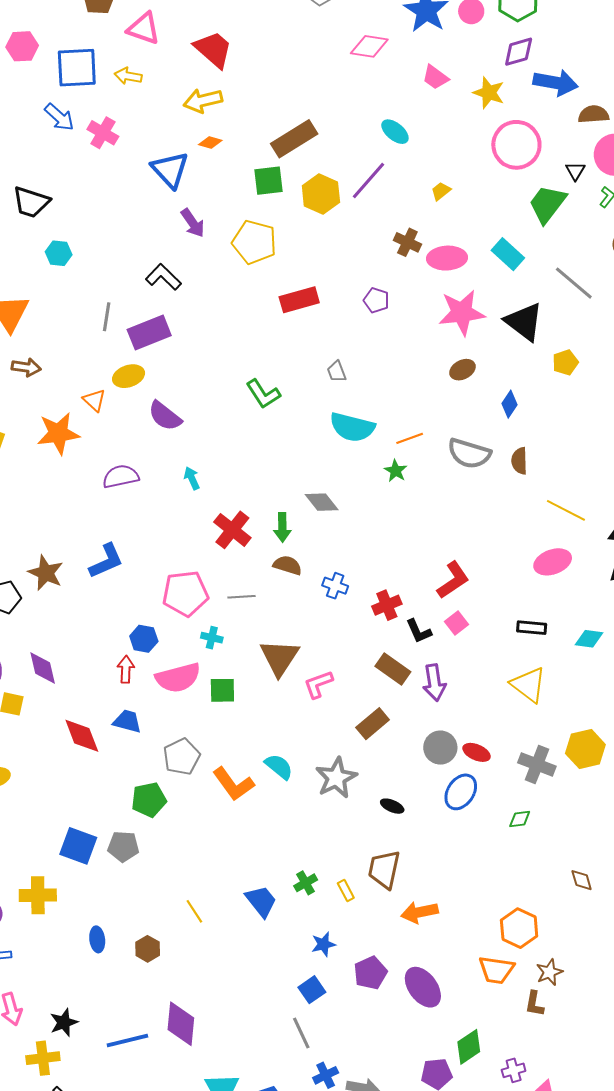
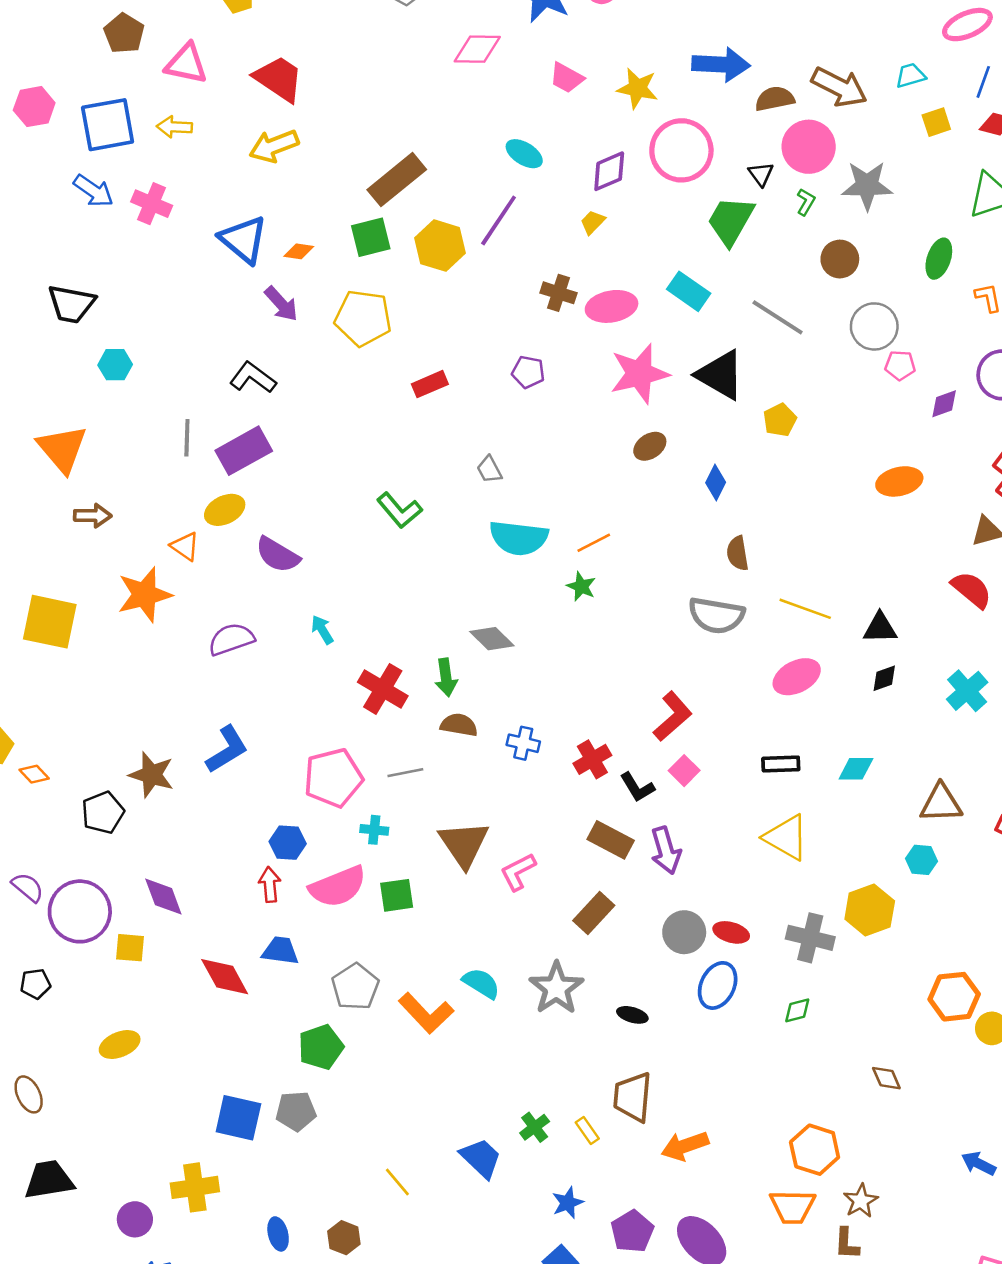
purple diamond: (519, 52) -> (609, 171), moved
orange diamond: (210, 142) -> (299, 251), moved
red rectangle: (299, 300) -> (430, 384), size x0.7
gray semicircle: (469, 453) -> (716, 615), moved

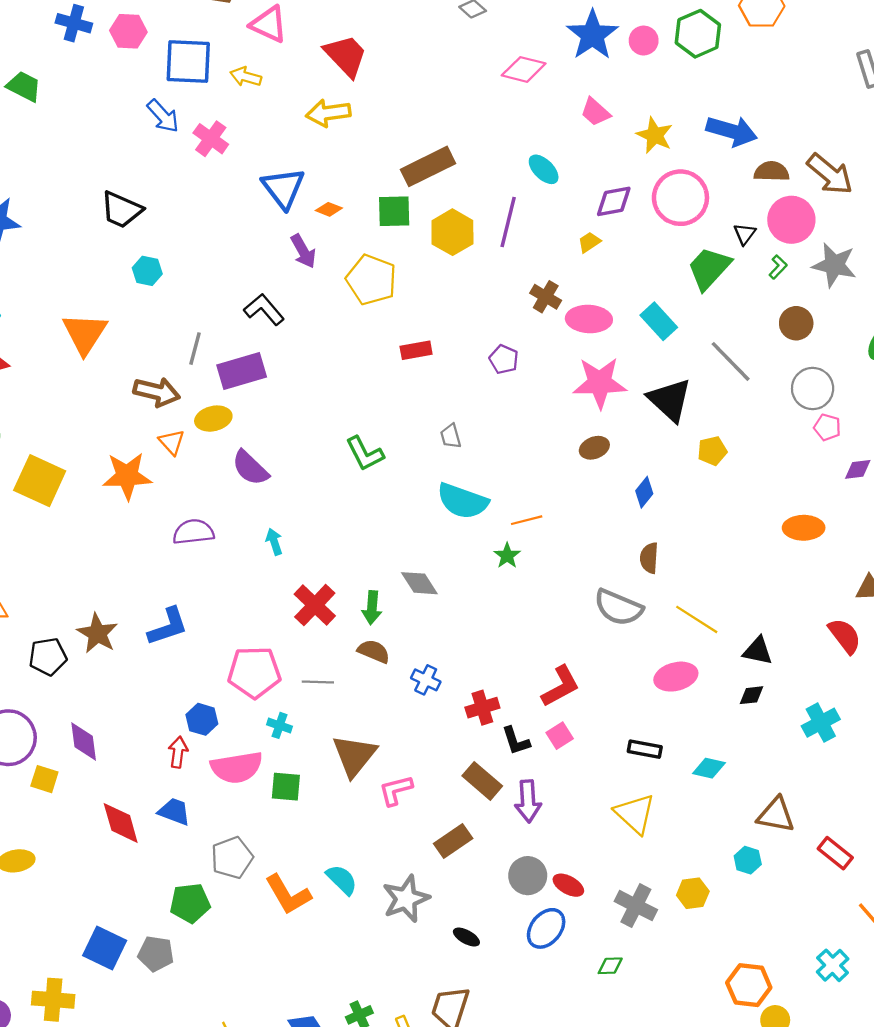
purple line: (499, 220) -> (508, 222), turned -33
brown arrow: (93, 516) -> (157, 392), moved, size x1.4
yellow hexagon: (870, 910) -> (693, 893), size x0.7

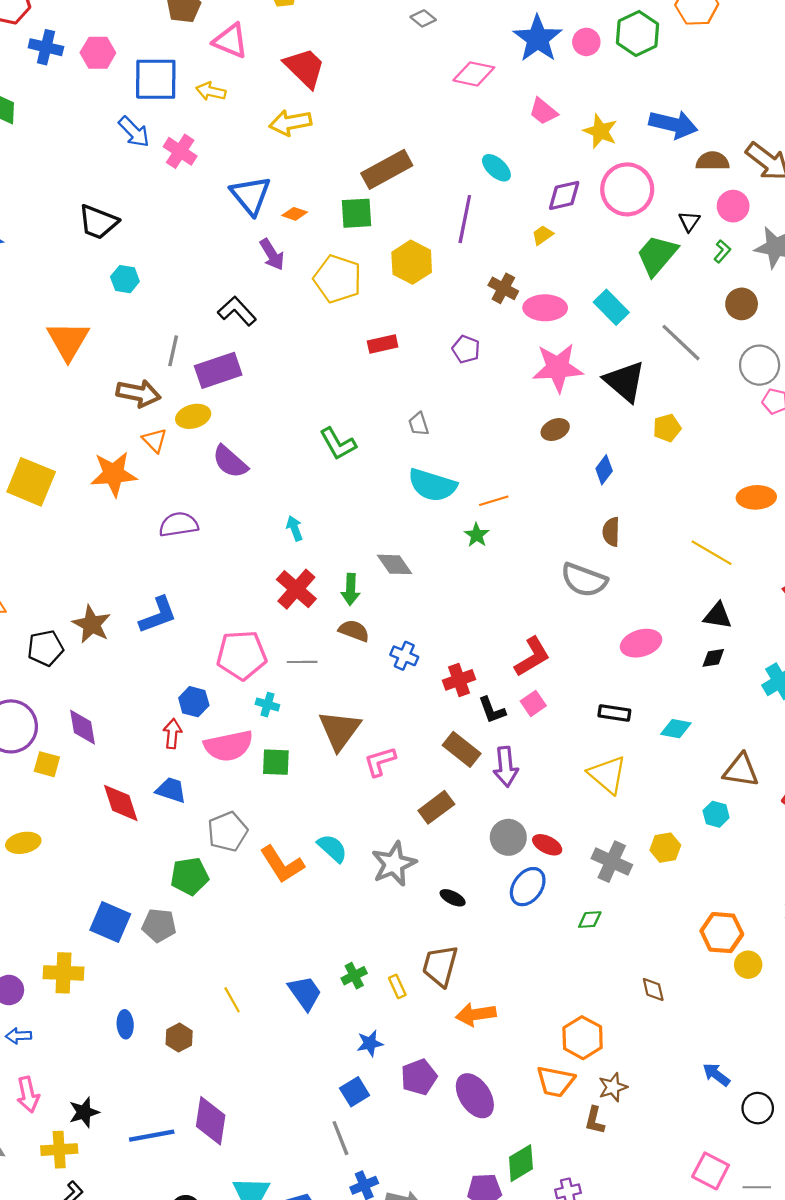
pink circle: (791, 220) -> (733, 206), size x0.7
yellow hexagon: (452, 232) -> (412, 262), moved
cyan arrow: (274, 542) -> (295, 528), moved
yellow line: (697, 619) -> (712, 553), moved

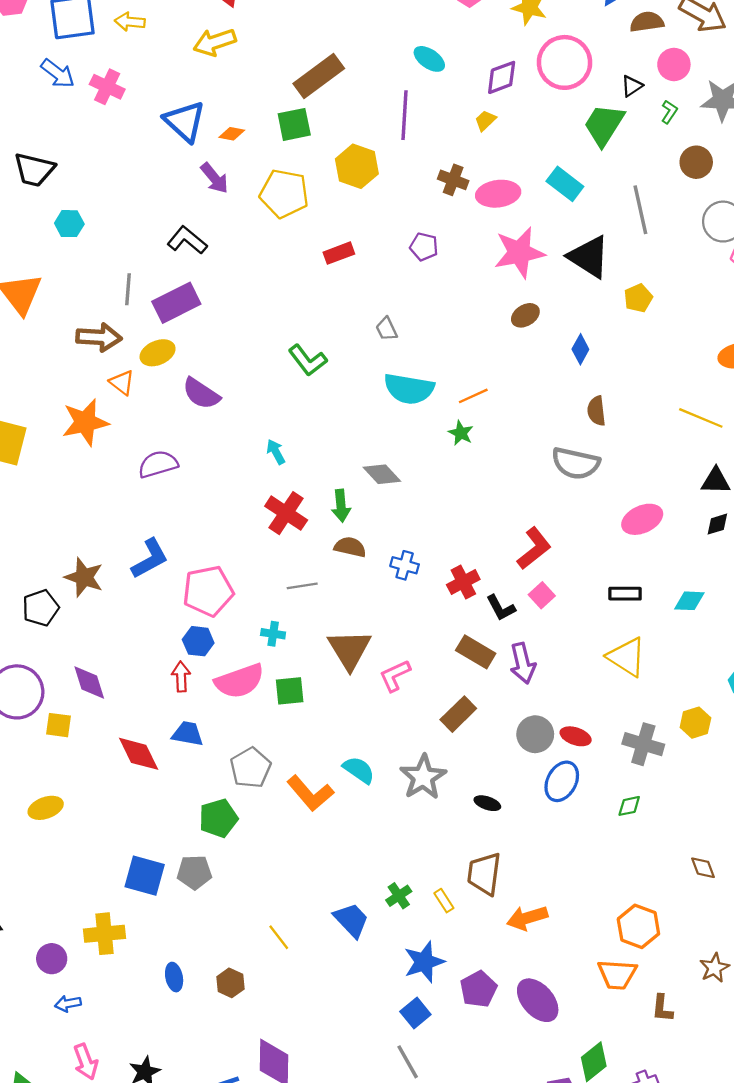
black triangle: (689, 221) -> (632, 86), turned 30
gray line: (681, 343) -> (640, 210), turned 42
pink pentagon: (242, 655) -> (208, 591), moved
blue star: (370, 1043) -> (424, 962), size x1.5
brown star: (613, 1087) -> (714, 968), moved

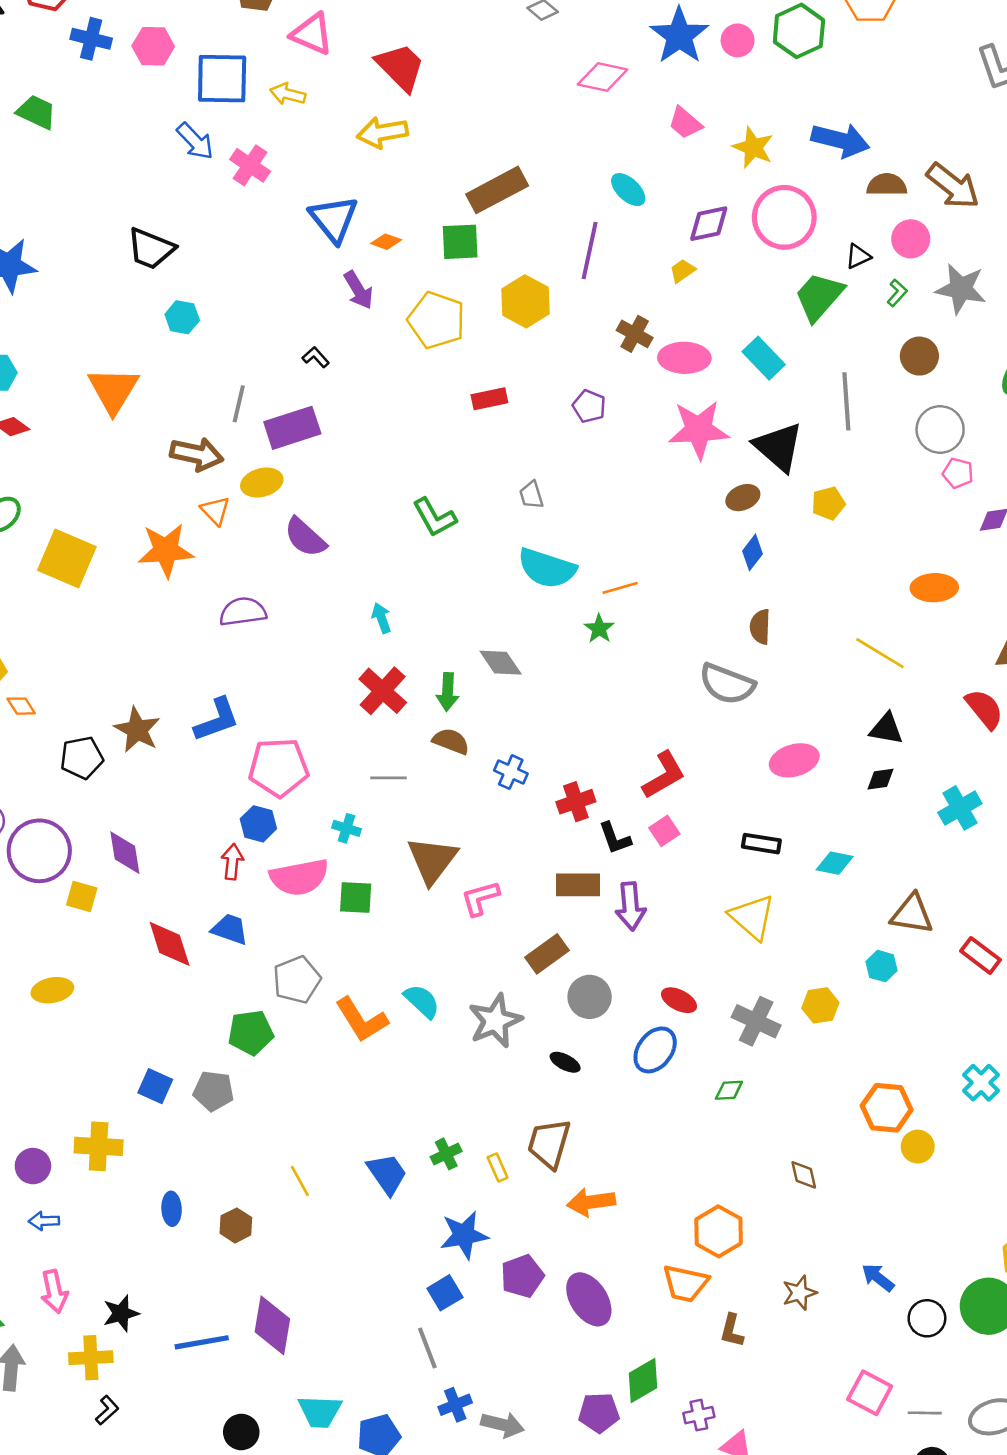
black L-shape: (187, 240) -> (316, 357), size x0.6
brown ellipse: (525, 315) -> (743, 498), moved
brown rectangle: (476, 652) -> (578, 885), turned -39
gray circle: (535, 734) -> (590, 997), moved
blue square: (145, 876) -> (155, 1086), size x0.7

